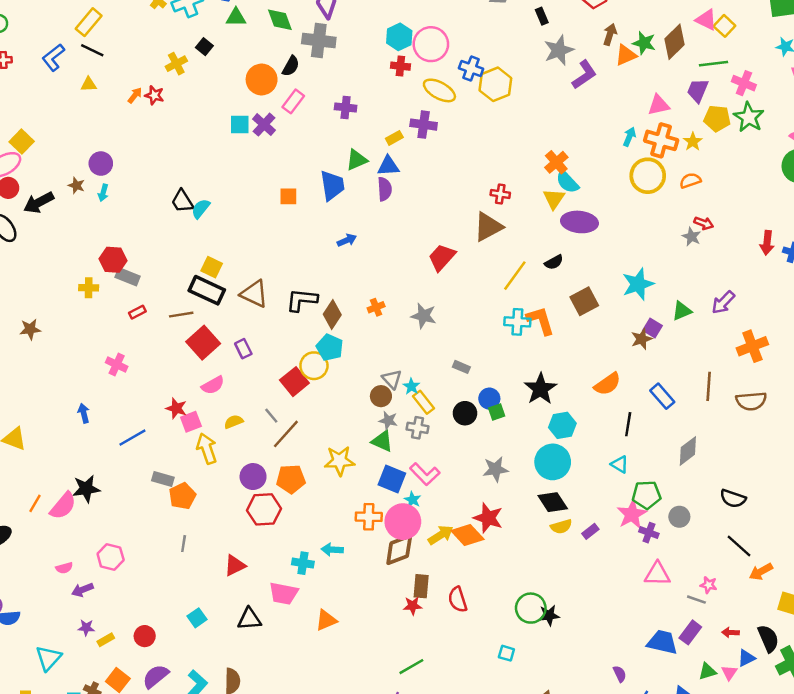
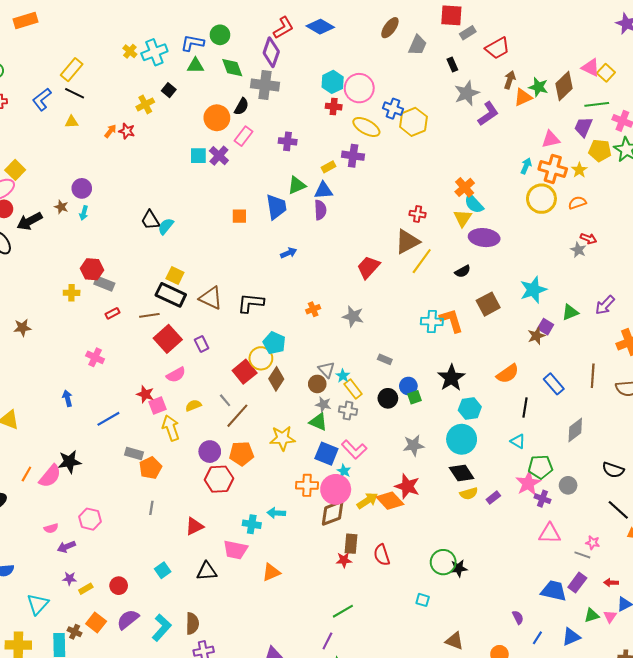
yellow line: (515, 276) -> (422, 261), moved
brown diamond: (332, 315) -> (276, 379), moved

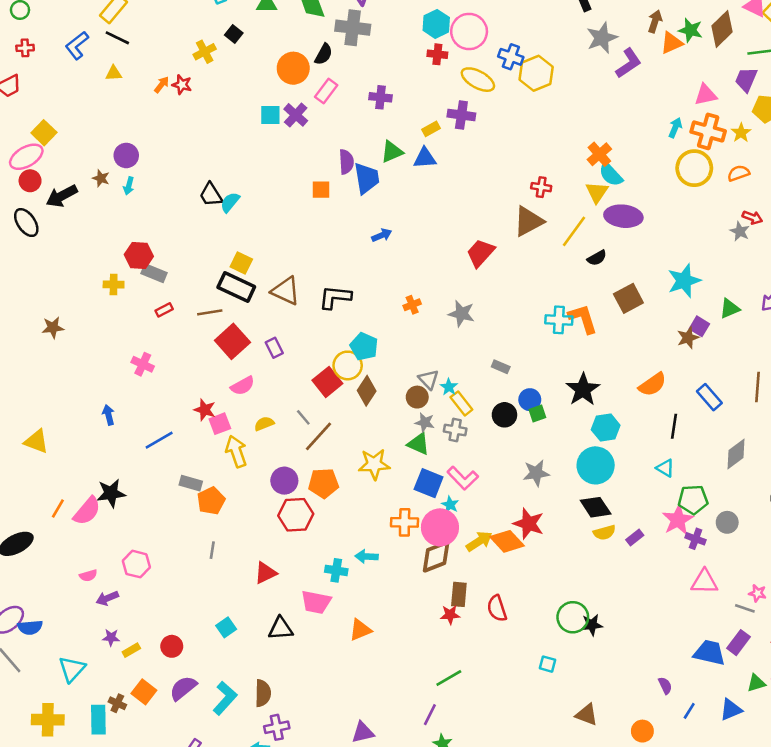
purple semicircle: (320, 210) -> (346, 162), moved
yellow line: (422, 261) -> (574, 231), moved

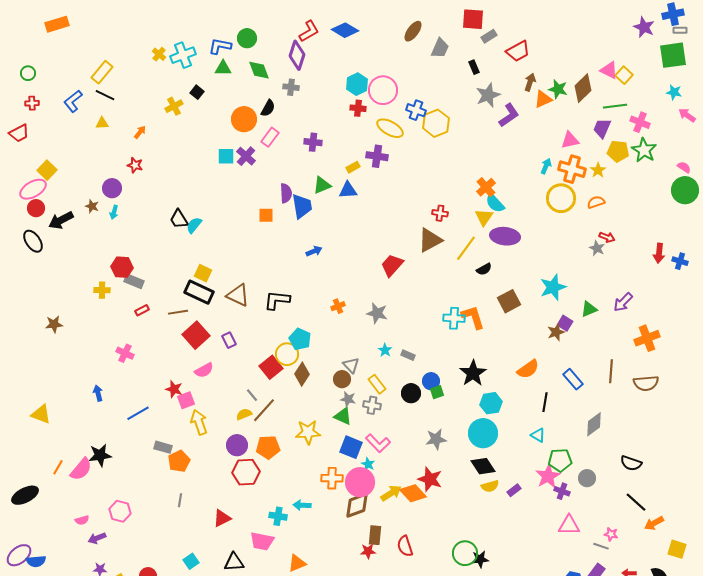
gray cross: (353, 28) -> (291, 87), size x0.6
red star: (182, 85) -> (135, 165), moved
cyan star: (449, 387) -> (385, 350), moved
yellow semicircle: (264, 424) -> (244, 414), moved

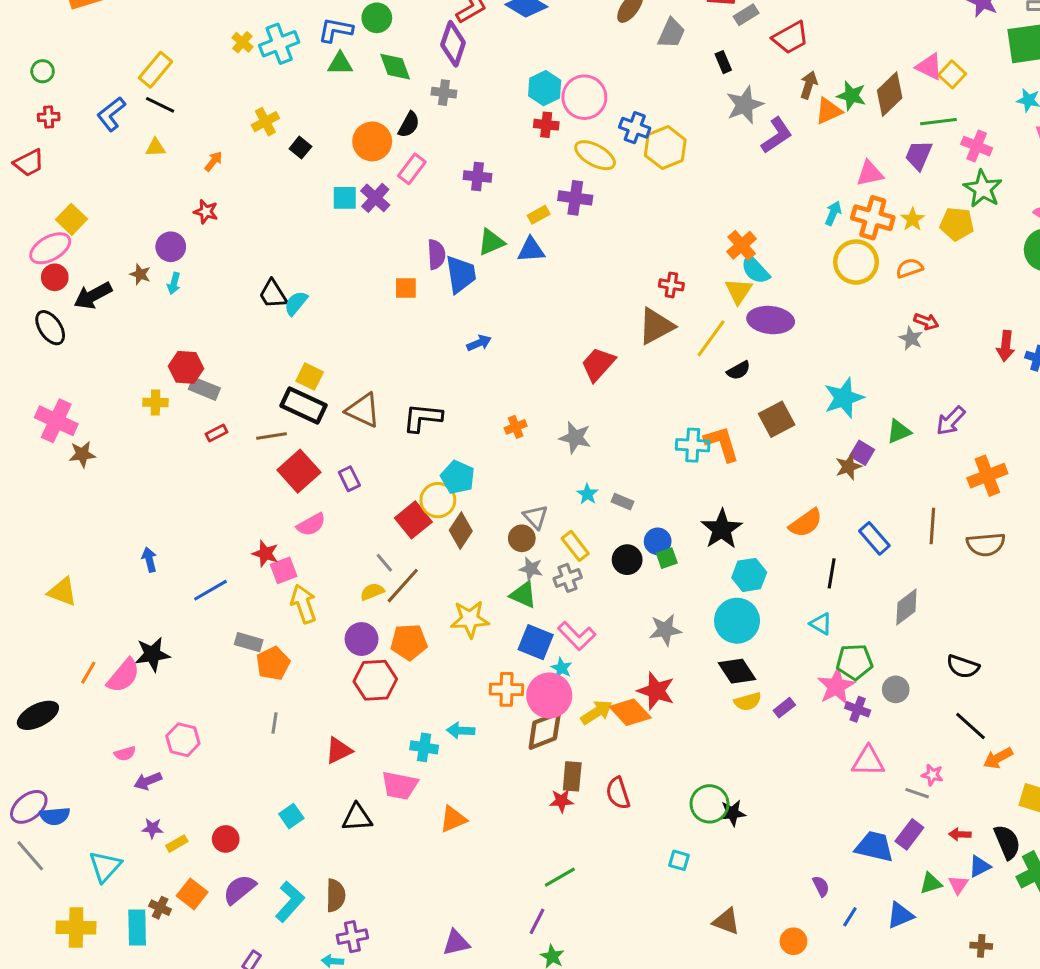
black square: (197, 92) -> (300, 148), moved
yellow pentagon: (618, 151) -> (957, 224), moved
pink cross: (125, 353) -> (56, 421), moved, size x1.5
gray cross: (372, 405) -> (568, 578), turned -30

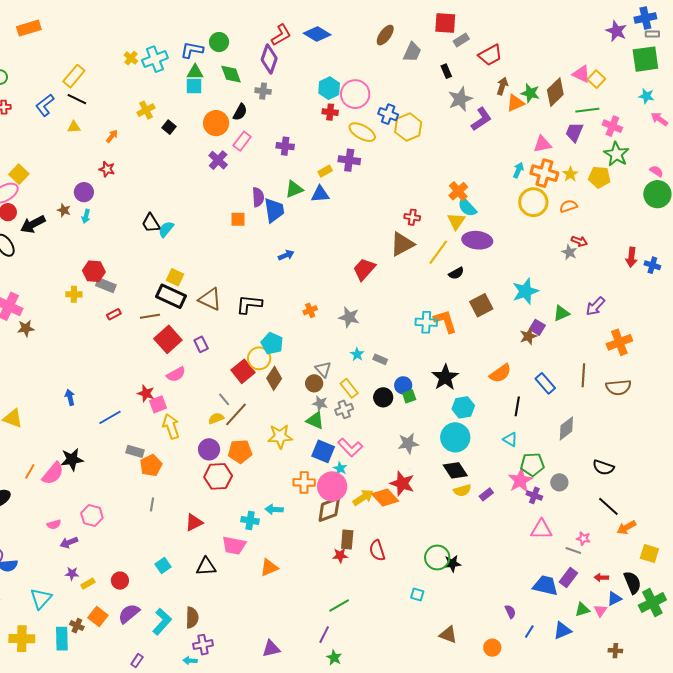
cyan square: (345, 198) -> (194, 86), moved

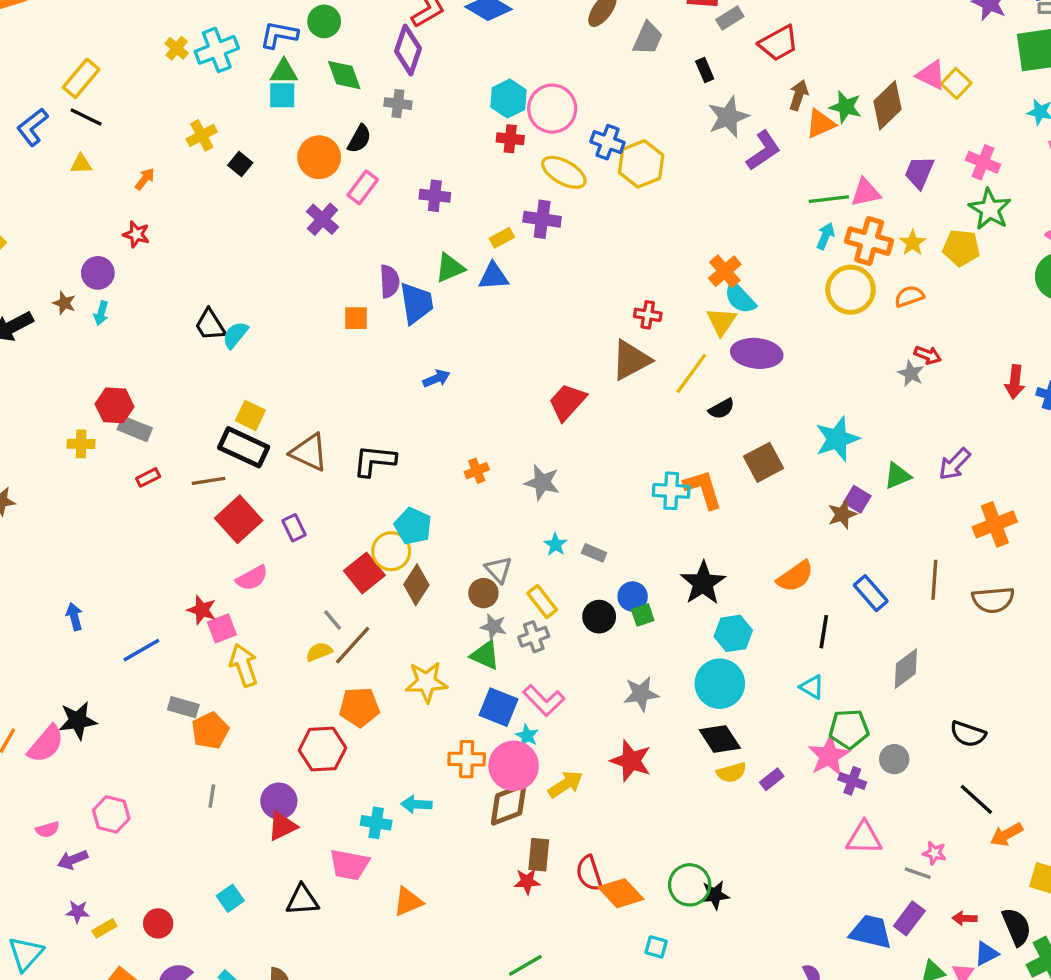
green line: (587, 110) -> (829, 199), moved
purple circle: (209, 449) -> (279, 801), moved
orange diamond: (385, 497) -> (621, 893), moved

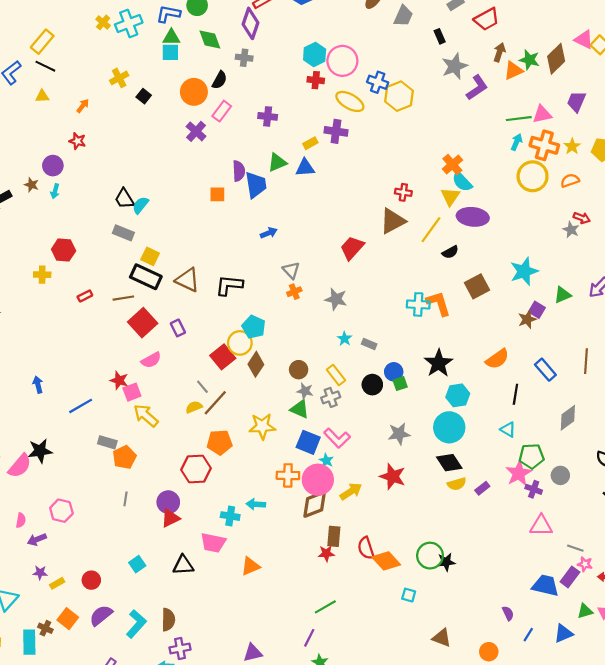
gray rectangle: (135, 429) -> (123, 233), moved
gray triangle: (499, 570) -> (291, 270), moved
yellow arrow: (244, 665) -> (146, 416), turned -30
pink semicircle: (48, 830) -> (21, 520), turned -64
pink star: (934, 853) -> (585, 564), moved

